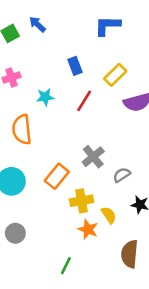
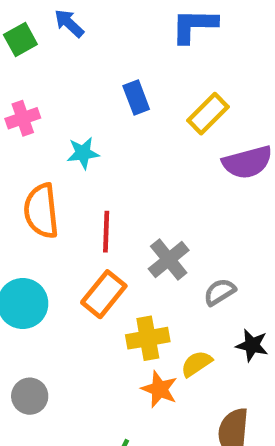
red line: (84, 101) -> (106, 232), moved, turned -30
yellow semicircle: (109, 215) -> (196, 364), turned -90

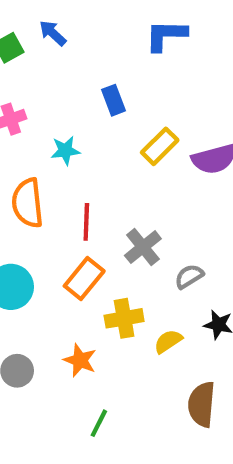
yellow rectangle: (208, 114) -> (160, 146), moved
orange star: (159, 389) -> (80, 360), moved

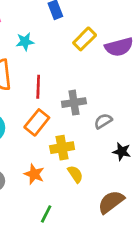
gray cross: (143, 247) -> (74, 103), turned 30
yellow semicircle: (168, 341) -> (75, 174), moved, turned 90
brown semicircle: (202, 404) -> (111, 202), turned 48

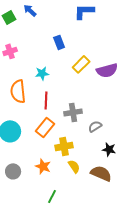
cyan star: (25, 42) -> (42, 73), moved
brown semicircle: (111, 202) -> (101, 173), moved, turned 60

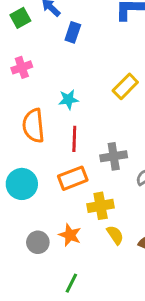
blue rectangle: (59, 42) -> (73, 32), moved, turned 40
orange rectangle: (45, 127) -> (73, 178), turned 30
gray circle: (13, 171) -> (38, 242), moved
green line: (52, 196) -> (71, 283), moved

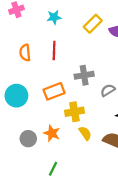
cyan star: (68, 99) -> (54, 17), moved
orange semicircle: (33, 126) -> (25, 53), size x0.7
red line: (74, 139) -> (54, 51), moved

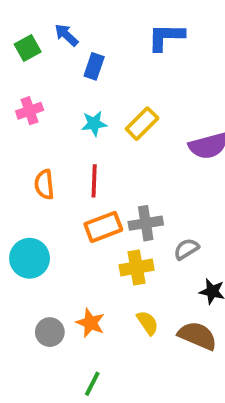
yellow rectangle: (93, 24) -> (142, 124), moved
orange rectangle: (54, 91) -> (103, 227), moved
yellow cross: (74, 112) -> (137, 267), moved

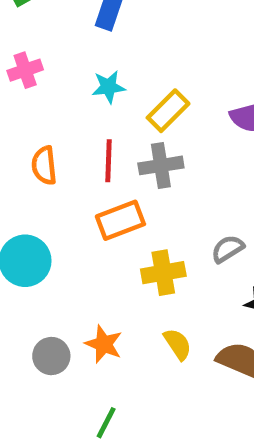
yellow rectangle: (142, 124) -> (168, 111), moved
gray cross: (146, 223) -> (161, 165), moved

